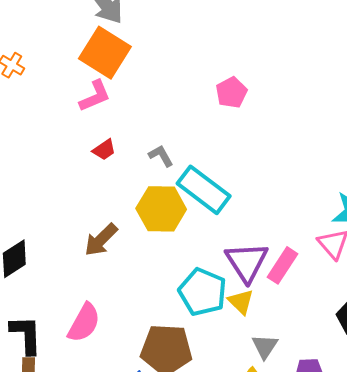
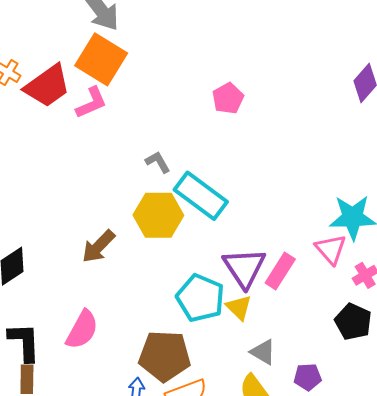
red trapezoid: (104, 150) -> (47, 86), moved, size x2.0
gray triangle: (265, 346) -> (263, 352), turned -32

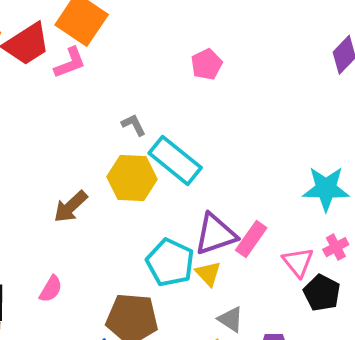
pink triangle: (331, 249) -> (298, 262), moved
purple triangle: (244, 268) -> (215, 234), turned 42
pink semicircle: (82, 330) -> (51, 289), size x0.7

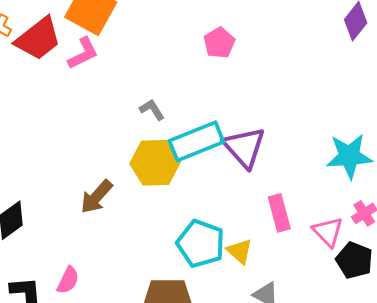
cyan rectangle: (175, 160) -> (196, 141), turned -56
purple triangle: (215, 234) -> (244, 147), moved, turned -48
pink rectangle: (251, 239) -> (279, 213), turned -45
pink semicircle: (51, 289) -> (68, 280), moved

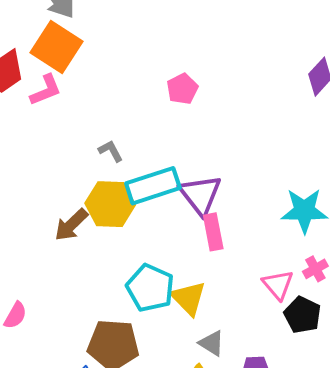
brown arrow: (96, 197) -> (71, 225), moved
pink rectangle: (279, 213) -> (213, 232), moved
yellow triangle: (240, 251) -> (188, 298), size x1.4

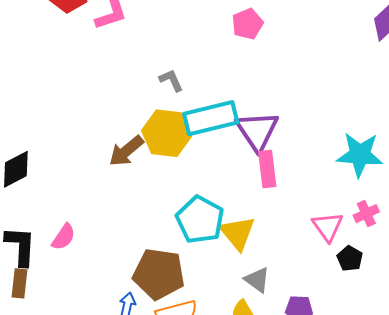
black pentagon: (302, 315) -> (350, 258), size x0.7

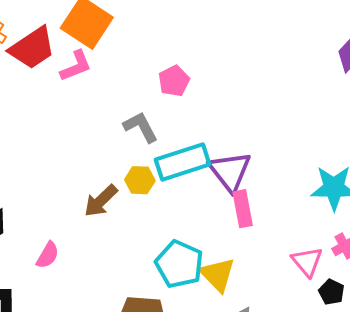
pink pentagon: (247, 24) -> (174, 81), moved
gray L-shape: (171, 80) -> (141, 127), size x1.4
yellow hexagon: (167, 133) -> (140, 180), size x0.6
pink semicircle: (64, 237) -> (48, 255), moved

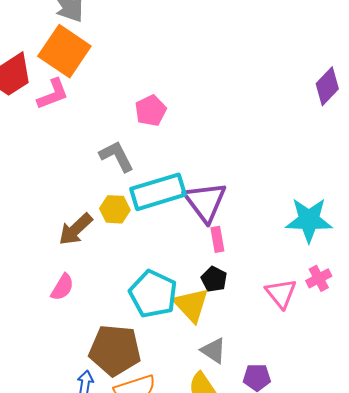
pink rectangle: (243, 209) -> (217, 239), size x0.7
pink semicircle: (48, 255) -> (62, 287), moved
black pentagon: (331, 292) -> (214, 279), moved

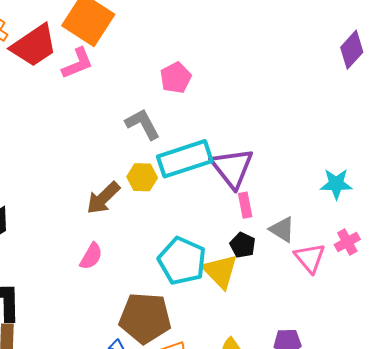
cyan star: (309, 220) -> (336, 184), size x0.7
gray triangle: (213, 351) -> (282, 229), moved

